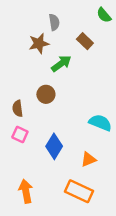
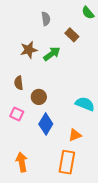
brown star: (39, 43) -> (29, 50), moved
brown circle: (46, 94) -> (39, 97), moved
brown semicircle: (18, 108) -> (19, 83), moved
orange rectangle: (79, 191) -> (67, 162), turned 75

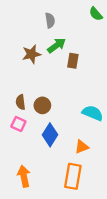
brown rectangle: (72, 35) -> (73, 61), moved, turned 56
green arrow: (52, 54) -> (57, 45), moved
brown semicircle: (19, 83) -> (21, 102), moved

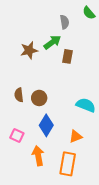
gray semicircle: (50, 20) -> (64, 22), moved
pink square: (18, 124) -> (17, 135), moved
orange arrow: (24, 176) -> (38, 156), moved

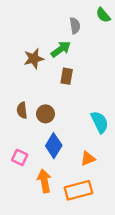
brown rectangle: (68, 56) -> (67, 76), moved
cyan semicircle: (86, 105) -> (100, 122), turned 42
orange rectangle: (68, 164) -> (78, 190), turned 65

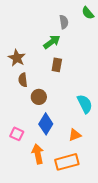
brown star: (34, 59) -> (17, 58), moved, turned -30
brown semicircle: (22, 110) -> (23, 80), moved

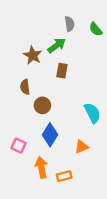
green semicircle: (88, 13) -> (96, 29), moved
brown star: (17, 58) -> (33, 55), moved
orange rectangle: (67, 162) -> (64, 176), moved, size x0.6

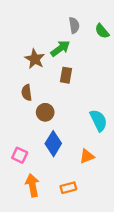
orange arrow: (41, 167) -> (32, 185), moved

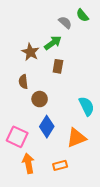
gray semicircle: (74, 25) -> (65, 22), turned -40
green semicircle: (102, 31) -> (82, 15), moved
pink square: (20, 155) -> (17, 137), size x1.5
orange triangle: (87, 156) -> (76, 138), size x1.5

